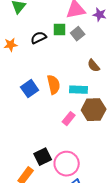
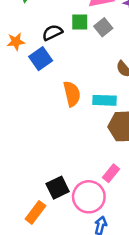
blue square: (30, 89) -> (41, 59), moved
pink rectangle: (69, 119) -> (111, 173), moved

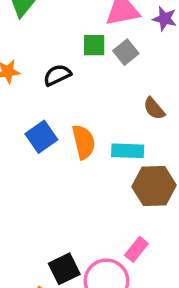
black semicircle: (52, 33) -> (57, 75), moved
blue square: (41, 59) -> (41, 137), moved

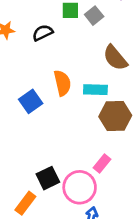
brown semicircle: (154, 109) -> (115, 58), size x1.5
blue square: (41, 137) -> (31, 101), moved

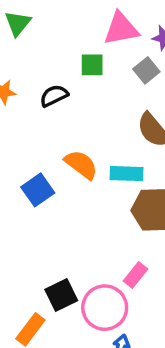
gray square: (94, 16) -> (146, 70), moved
orange semicircle: (62, 83) -> (81, 165), turned -40

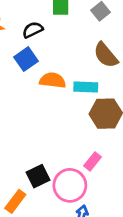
orange semicircle: (81, 165) -> (53, 80), turned -30
blue square: (38, 190) -> (26, 59), moved

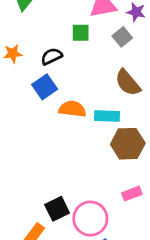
pink rectangle: (92, 161) -> (132, 194), moved, turned 30

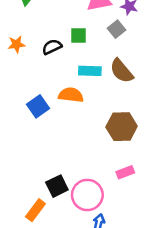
green square: (81, 33) -> (78, 35), moved
blue square: (45, 87) -> (38, 106), moved
cyan rectangle: (107, 116) -> (90, 71), moved

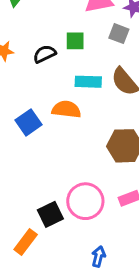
gray square: (116, 29) -> (119, 34), turned -30
pink circle: (87, 195) -> (85, 201), moved

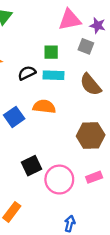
black semicircle: (45, 54) -> (27, 73), moved
cyan rectangle: (88, 82) -> (54, 75), moved
black square: (50, 214) -> (32, 166), moved

